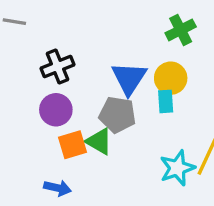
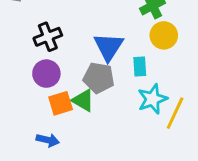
yellow circle: (171, 78) -> (164, 35), moved
cyan star: (177, 168) -> (152, 99), moved

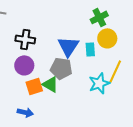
black cross: (48, 37) -> (25, 39), turned 30
cyan rectangle: (140, 66) -> (90, 49), moved
yellow line: (175, 113) -> (115, 71), moved

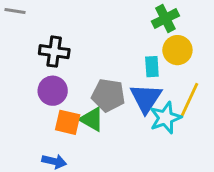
blue triangle: (68, 46) -> (146, 98), moved
orange square: (34, 86) -> (68, 122), turned 30

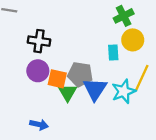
blue triangle: (146, 98) -> (95, 89), moved
green triangle: (92, 119) -> (68, 93), turned 30
orange square: (68, 122) -> (57, 79), moved

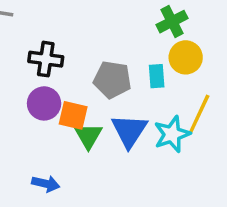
gray pentagon: (80, 74) -> (112, 80), moved

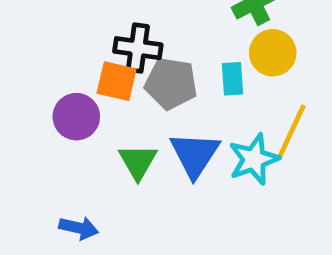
black cross: (46, 59) -> (138, 48), moved
orange square: (73, 115) -> (117, 81), moved

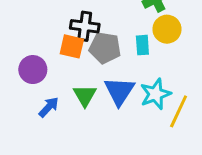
purple circle: (76, 117) -> (33, 70), moved
yellow line: (292, 131) -> (179, 111), moved
blue arrow: (79, 228) -> (49, 107), moved, turned -60

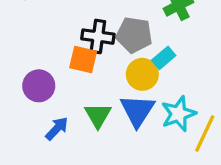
yellow circle: (167, 29) -> (142, 74), moved
cyan rectangle: (142, 45) -> (164, 58), turned 54
gray pentagon: (105, 48) -> (134, 35), moved

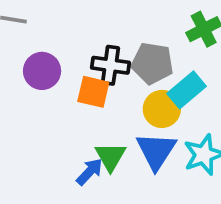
cyan rectangle: (164, 58) -> (187, 90), size x1.4
purple circle: (39, 86) -> (42, 71), moved
blue arrow: (57, 129) -> (90, 172), moved

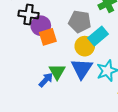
black cross: (110, 65) -> (29, 14), moved
purple circle: (42, 71) -> (41, 26), moved
orange square: (93, 92) -> (48, 37), turned -30

